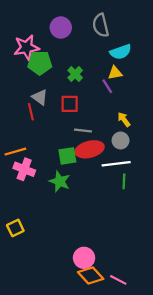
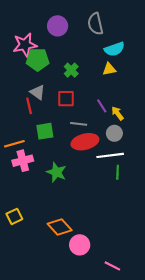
purple line: (107, 86) -> (102, 106), moved
green square: (67, 156) -> (45, 131), moved
pink cross: (24, 169) -> (23, 161), turned -36
orange diamond: (91, 276) -> (60, 227), moved

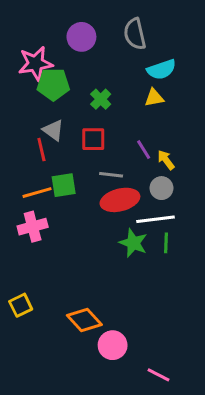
orange line: (14, 144) -> (37, 193), moved
green star: (56, 172) -> (133, 243), moved

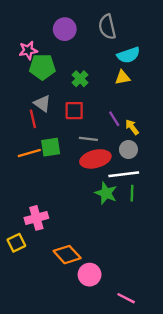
pink star: (35, 64) -> (28, 50), size x0.7
pink cross: (33, 227) -> (36, 218), moved

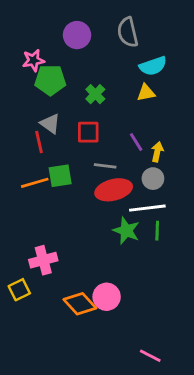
yellow arrow: (132, 127) -> (157, 152), turned 49
pink circle: (90, 275) -> (107, 297), moved

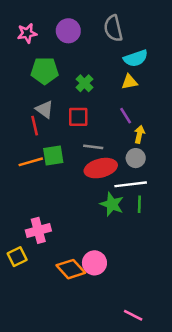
pink star: (33, 60) -> (27, 33), moved
purple line: (136, 142) -> (126, 116), moved

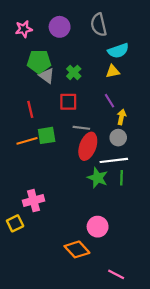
gray triangle: (45, 109) -> (47, 76), moved
red ellipse: (101, 168) -> (88, 146), turned -56
pink circle: (94, 263) -> (98, 227), moved
orange diamond: (71, 269) -> (77, 249), moved

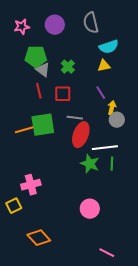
red line: (30, 109) -> (39, 91), moved
green square: (47, 135) -> (43, 125), size x1.4
gray circle: (118, 138) -> (117, 120), moved
orange diamond: (77, 249) -> (39, 238), moved

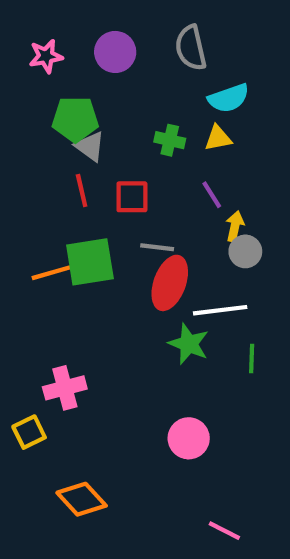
green cross: (68, 67) -> (170, 140), moved, turned -32
green line: (112, 164) -> (252, 359), moved

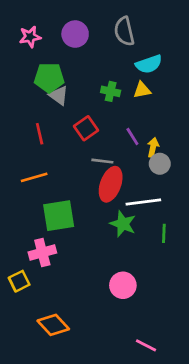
red line: (82, 191) -> (40, 134), moved
purple line: (212, 195) -> (132, 136), moved
red square: (132, 197) -> (86, 128), turned -35
green square: (90, 262) -> (59, 216), moved

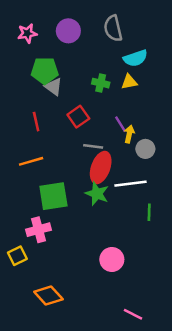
yellow arrow: (153, 147) -> (129, 134), moved
green star: (123, 224) -> (97, 194), moved

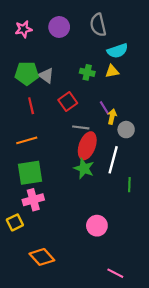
green pentagon: (45, 71) -> (27, 73), moved
white line: (130, 184) -> (113, 160), turned -68
green square: (53, 196) -> (30, 173), moved

